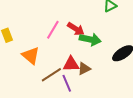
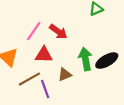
green arrow: (90, 39) -> (85, 59), moved, turned -115
red triangle: (71, 64) -> (44, 55), moved

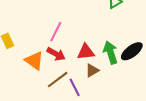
red arrow: (58, 32) -> (56, 54), moved
red triangle: (44, 55) -> (86, 52), moved

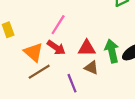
brown triangle: (92, 71) -> (91, 68), turned 48
brown line: (58, 80) -> (39, 72), moved

